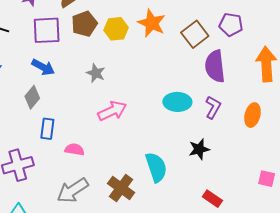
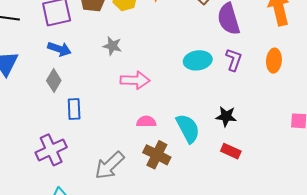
pink arrow: (112, 111) -> (135, 80), turned 36
pink semicircle: (74, 149) -> (146, 122), moved
black star: (199, 149) -> (226, 116), moved, turned 30
red rectangle: (212, 199) -> (231, 151), moved

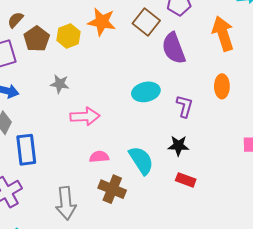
purple L-shape: (234, 60) -> (184, 106), moved
blue rectangle: (74, 109) -> (26, 150), size x1.4
gray arrow: (110, 165) -> (66, 203), turned -48

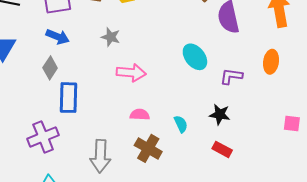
cyan ellipse: (146, 92) -> (195, 57), turned 56
purple L-shape: (184, 106) -> (231, 76), turned -105
cyan semicircle: (141, 160) -> (181, 124), size x0.6

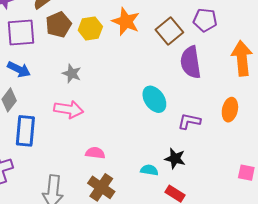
pink arrow: (131, 73) -> (69, 109), moved
cyan semicircle: (181, 124) -> (149, 170), moved, turned -60

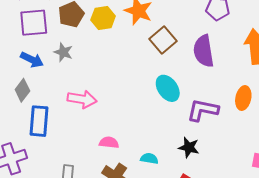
brown square: (169, 31) -> (163, 40), moved
gray star: (72, 73) -> (63, 52), moved
purple L-shape: (189, 121) -> (203, 110), size x1.4
cyan semicircle: (149, 170) -> (149, 158), moved

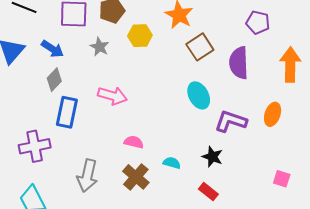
yellow hexagon: (103, 18) -> (140, 36), moved
blue arrow: (32, 60) -> (52, 49), moved

